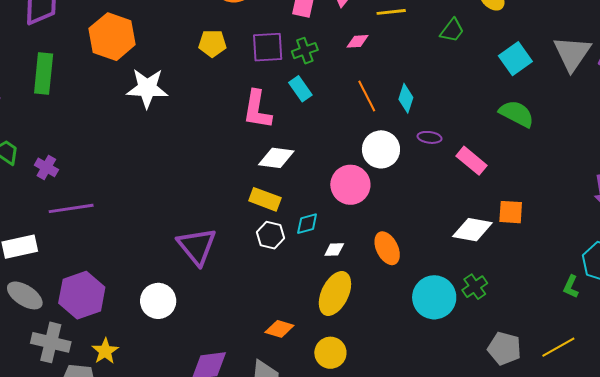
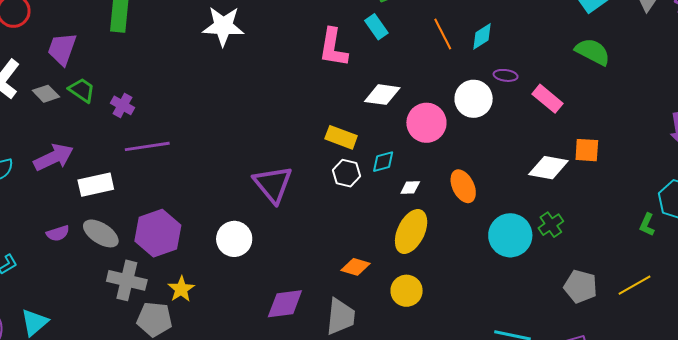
cyan diamond: (406, 98) -> (482, 36), turned 40
white circle: (381, 149) -> (474, 99), moved
white diamond: (276, 158) -> (382, 95), moved

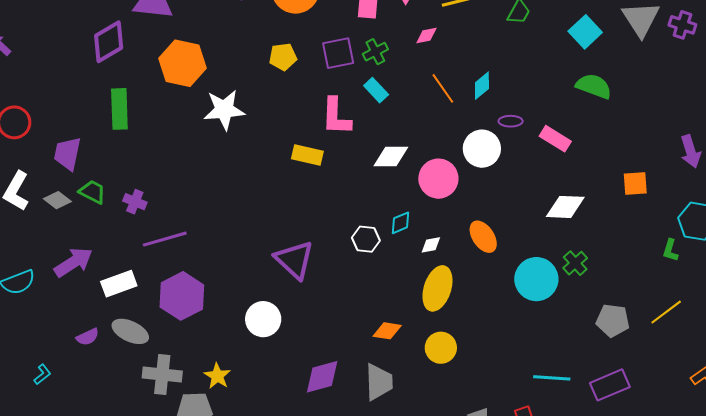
yellow rectangle: (341, 137) -> (307, 155), moved
orange square: (587, 150) -> (635, 183), moved
purple hexagon: (158, 233) -> (182, 296), moved

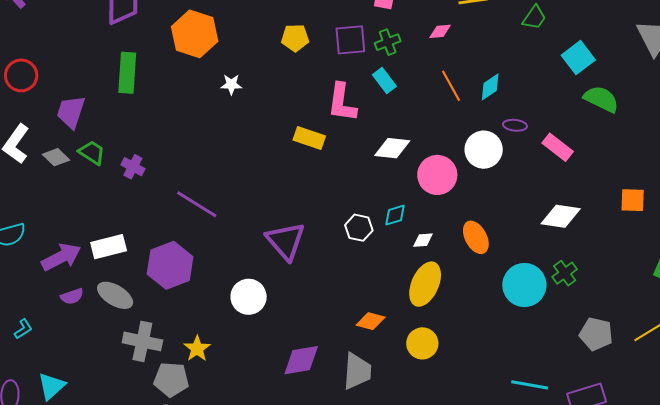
cyan square: (585, 32) -> (578, 58), moved
white star: (224, 110) -> (231, 84), size x0.5
purple line: (165, 239) -> (197, 204), moved, turned 42
purple arrow: (73, 262) -> (61, 257), moved

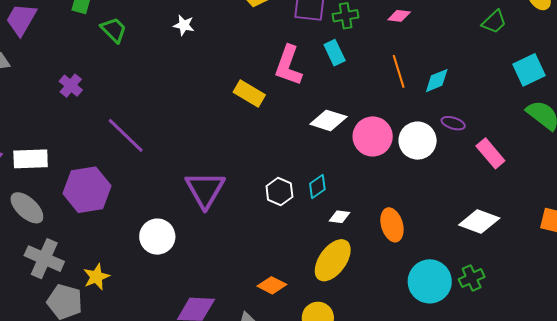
green trapezoid: (92, 153) -> (114, 30), moved
pink circle: (437, 175) -> (373, 136), moved
cyan diamond: (395, 215) -> (317, 187), turned -30

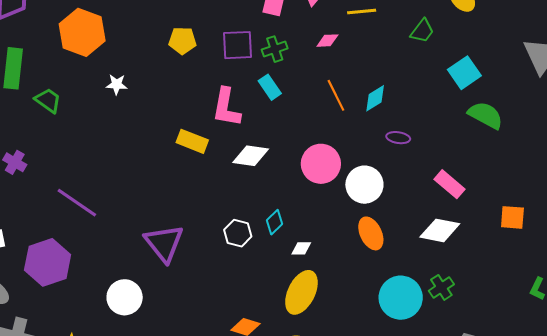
white diamond: (328, 120) -> (251, 156), moved
white circle: (418, 141) -> (364, 185), moved
pink rectangle: (490, 153) -> (450, 184), moved
orange ellipse: (392, 225) -> (371, 233), moved

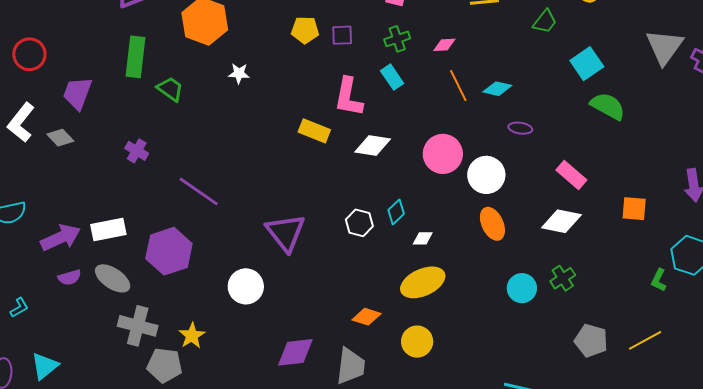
pink diamond: (327, 41) -> (444, 45), moved
purple square: (238, 45) -> (342, 35), moved, size x0.7
cyan diamond: (375, 98) -> (497, 89), turned 44
yellow ellipse: (301, 292) -> (423, 282), turned 39
cyan circle: (401, 298) -> (522, 288), size x0.7

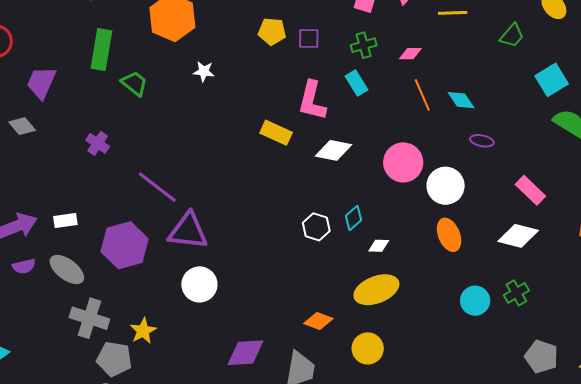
cyan diamond: (497, 89) -> (461, 100), turned 40
white rectangle: (108, 230) -> (65, 220), size x0.7
purple triangle: (286, 232) -> (188, 231), moved, turned -48

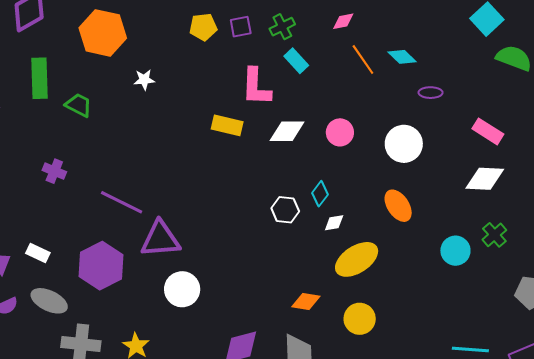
green cross: (364, 45) -> (282, 27), moved
pink circle: (403, 162) -> (340, 132), moved, size x0.7
white rectangle: (65, 220) -> (38, 253), turned 45
orange ellipse: (449, 235) -> (398, 206), moved
white diamond: (379, 246) -> (334, 223), moved

